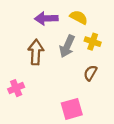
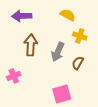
purple arrow: (46, 18) -> (22, 16), moved
gray arrow: (67, 46) -> (58, 52), moved

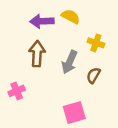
yellow semicircle: (68, 15) -> (71, 16), moved
purple arrow: (22, 16) -> (42, 21), moved

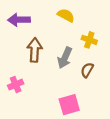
purple arrow: (42, 21) -> (19, 20), moved

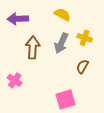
gray arrow: (65, 58) -> (61, 43), moved
pink cross: (16, 85) -> (15, 80), turned -32

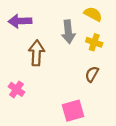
yellow semicircle: (62, 15) -> (93, 14), moved
gray arrow: (61, 43) -> (68, 32), moved, turned -30

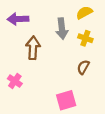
yellow semicircle: (93, 14) -> (84, 13), turned -56

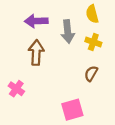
yellow semicircle: (84, 13) -> (92, 14), turned -77
purple arrow: (18, 19) -> (36, 21), moved

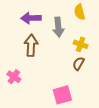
yellow cross: (93, 42) -> (81, 44), moved

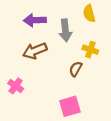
brown arrow: (31, 45) -> (35, 51), turned -115
brown semicircle: (79, 64) -> (76, 69), moved

